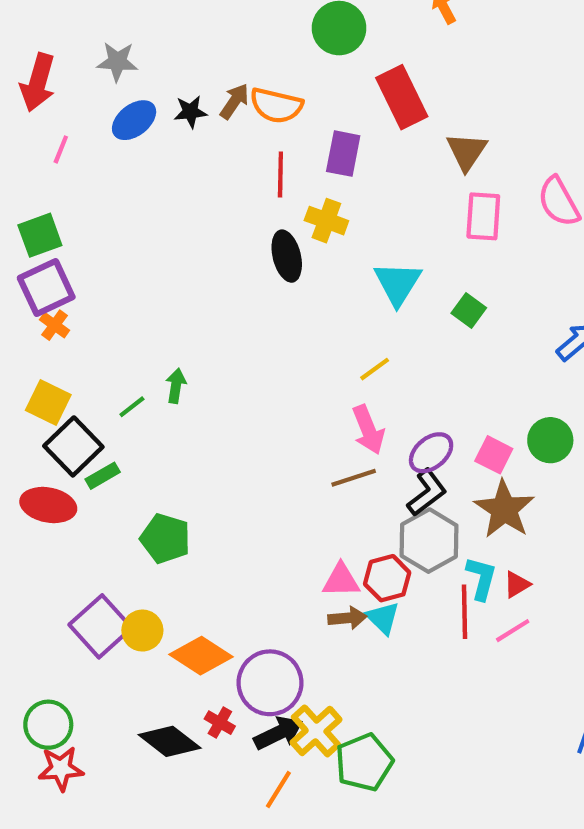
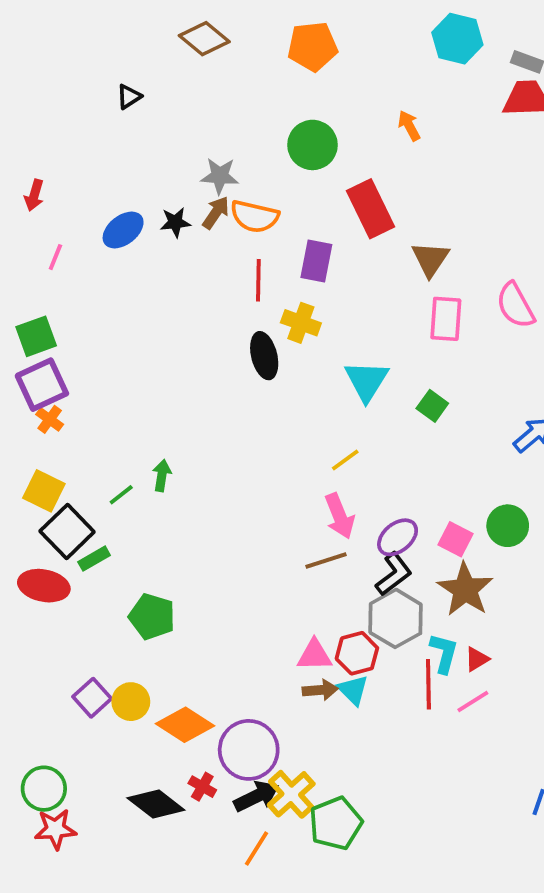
gray star: (117, 62) -> (220, 176), moved
red arrow: (38, 82) -> (34, 195), size x0.6
purple square: (101, 626) -> (92, 698), size x0.7

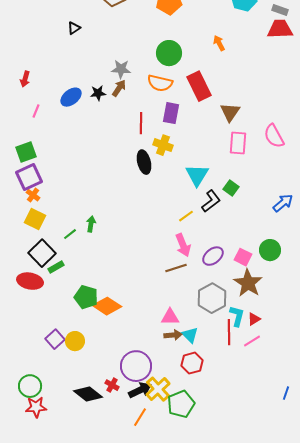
orange semicircle: (255, 216) -> (160, 83), moved
yellow square: (44, 491) -> (35, 219), moved
black L-shape: (394, 574) -> (211, 201), moved
red hexagon: (357, 653) -> (192, 363), moved
orange diamond: (185, 725) -> (107, 306), moved

